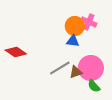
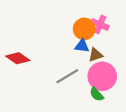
brown triangle: (76, 72) -> (95, 55), moved
green semicircle: (94, 86) -> (97, 94), moved

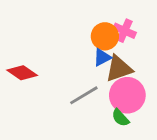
blue triangle: (82, 46) -> (102, 57), turned -35
brown triangle: (95, 55) -> (119, 69), size x1.5

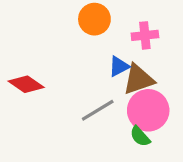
pink cross: (125, 31) -> (145, 35), turned -30
orange circle: (105, 36) -> (94, 19), moved

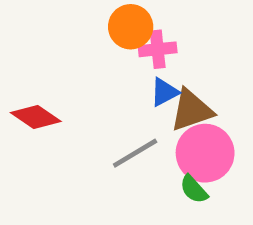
pink cross: (145, 35) -> (158, 49), moved

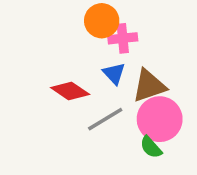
blue triangle: (164, 92) -> (114, 73), moved, turned -45
red diamond: (36, 117) -> (70, 91), moved

